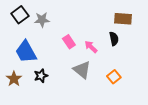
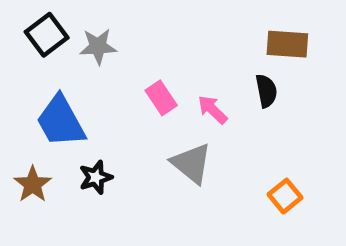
orange square: (114, 77) -> (285, 196), moved

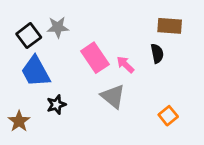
black square: (47, 35) -> (29, 36), moved
pink rectangle: (161, 98) -> (95, 58), size x1.5
brown star: (33, 184) -> (19, 121), moved

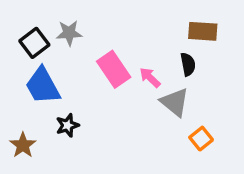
gray triangle: (113, 96) -> (175, 102), moved

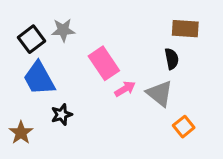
pink arrow: (150, 78) -> (125, 89), moved, turned 105

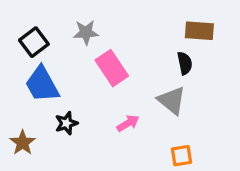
gray star: (63, 30) -> (86, 32), moved
pink arrow: (125, 89) -> (128, 123), moved
orange square: (184, 127) -> (182, 156), moved, turned 30

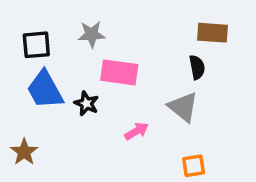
black square: (34, 42) -> (36, 45), turned 32
pink rectangle: (112, 68) -> (119, 72), turned -48
black star: (66, 123) -> (86, 104), moved, turned -30

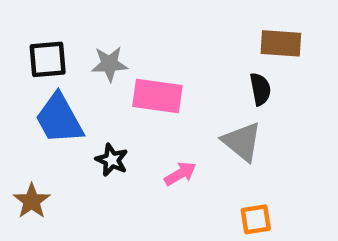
gray star: (92, 34) -> (109, 64), moved
black star: (86, 104) -> (112, 160), moved

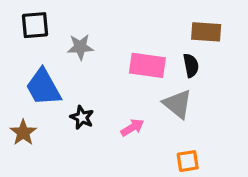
black square: (48, 59) -> (35, 25), moved
pink rectangle: (157, 96) -> (147, 65), moved
brown star: (32, 201) -> (23, 133), moved

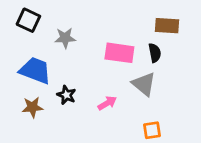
black square: (35, 25) -> (28, 20), turned 30
blue trapezoid: (43, 87) -> (35, 70), turned 140
brown star: (23, 133) -> (32, 107), moved, turned 30

